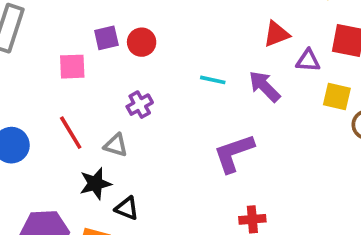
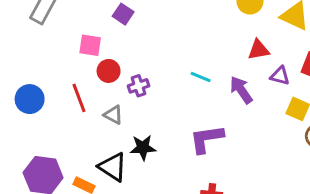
purple square: (106, 38) -> (123, 14), moved, turned 36
red circle: (142, 42) -> (109, 71), moved
black star: (95, 184) -> (143, 148), moved
black triangle: (127, 208) -> (113, 167), size x1.5

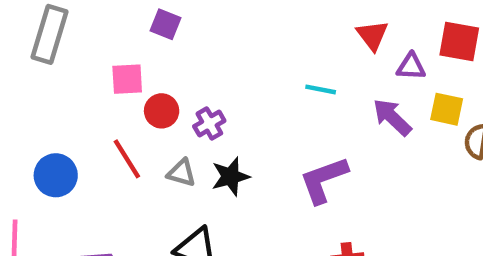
red triangle: (259, 50) -> (372, 35), turned -45
cyan line: (201, 77) -> (321, 89), moved
purple arrow: (241, 90) -> (392, 117), moved
black star: (143, 148) -> (230, 176), moved

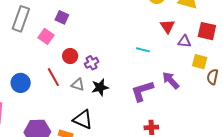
purple square: (166, 24) -> (62, 17), moved
pink square: (127, 79) -> (46, 36), moved, turned 35
purple arrow: (392, 117) -> (171, 80), moved

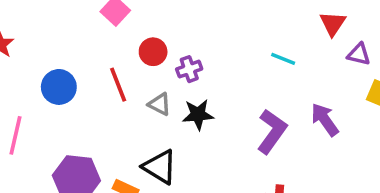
purple L-shape: (142, 91) -> (272, 131), turned 135

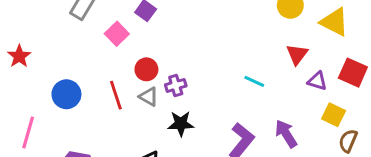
gray triangle: (159, 104) -> (149, 97), moved

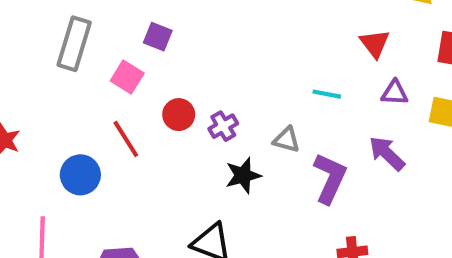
purple triangle: (317, 81) -> (395, 93), moved
red line: (116, 95) -> (126, 139), moved
gray triangle: (149, 97) -> (287, 140), moved

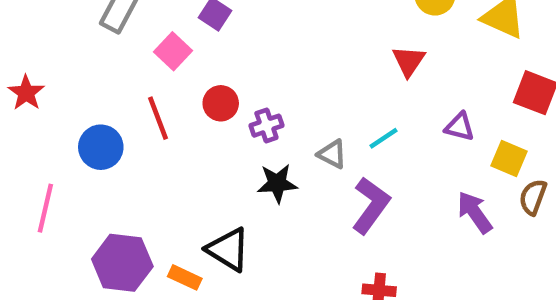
red triangle: (375, 43) -> (409, 61), moved
cyan line: (327, 94) -> (384, 138), moved, turned -56
purple arrow: (387, 153) -> (475, 212), moved

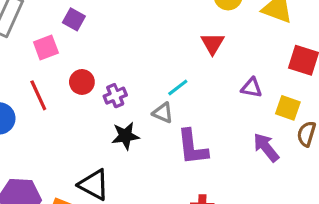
pink square: (173, 51) -> (46, 47), turned 30
cyan line: (384, 138) -> (178, 88), moved
purple L-shape: (371, 205) -> (192, 147), turned 141

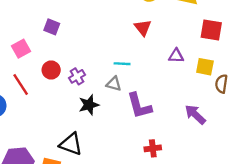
purple square: (74, 19) -> (52, 27), moved
cyan line: (178, 88) -> (122, 64), turned 49
purple arrow: (266, 147) -> (195, 114), moved

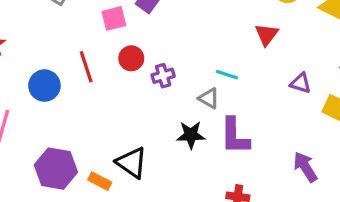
pink square: (21, 49) -> (114, 18), moved
black star: (89, 105) -> (191, 135), moved

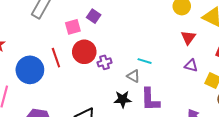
red triangle: (267, 34) -> (188, 38), moved
red circle: (131, 58) -> (84, 52), size x1.5
blue circle: (44, 86) -> (30, 70), size x1.4

